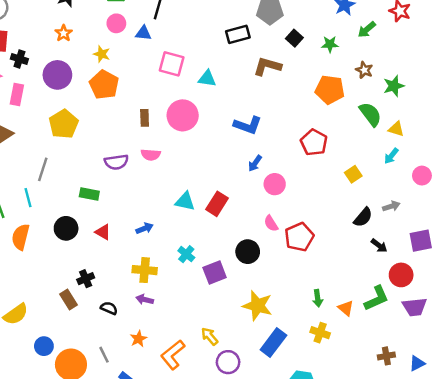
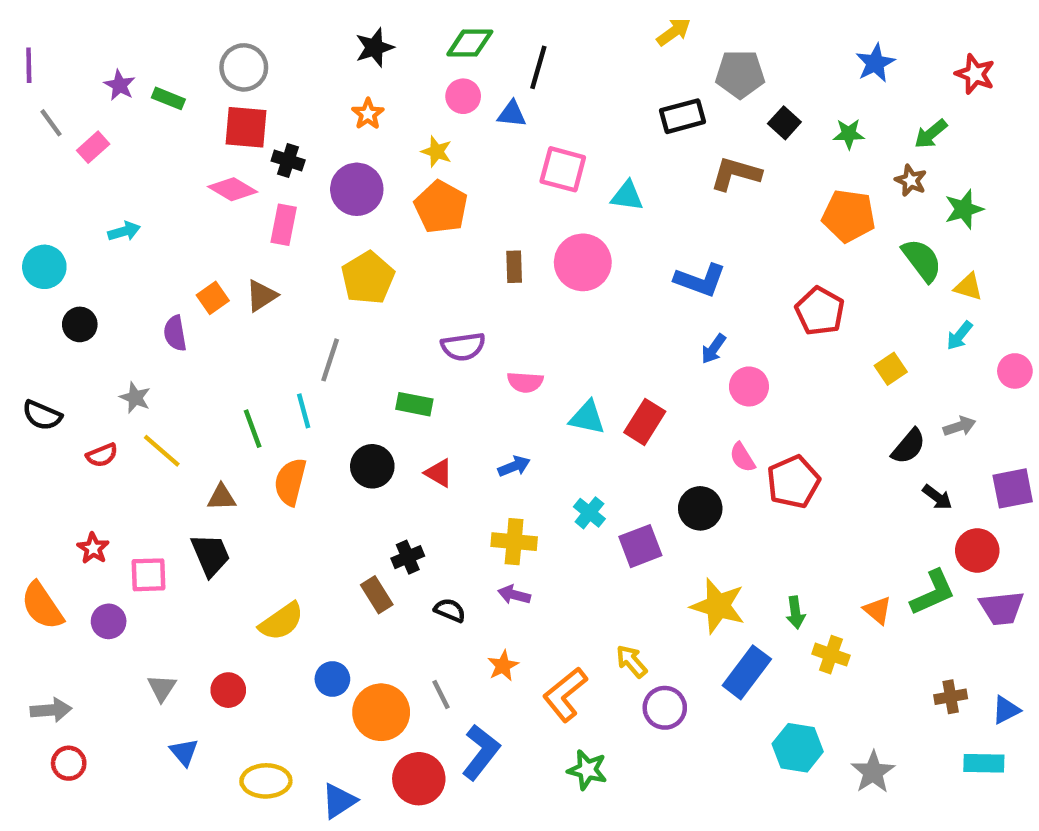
green arrow: (367, 29) -> (931, 134), moved
pink semicircle: (151, 155) -> (525, 382), moved
green arrow: (318, 298) -> (796, 613), moved

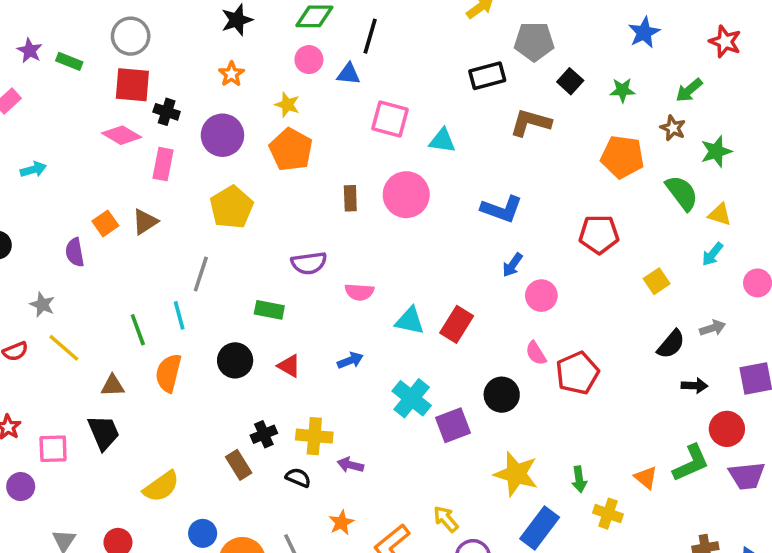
red pentagon: (820, 311) -> (599, 234), turned -30
black arrow: (937, 497) -> (694, 386), turned -35
cyan cross: (589, 513) -> (412, 398), size x1.5
yellow cross: (514, 542) -> (314, 436), moved

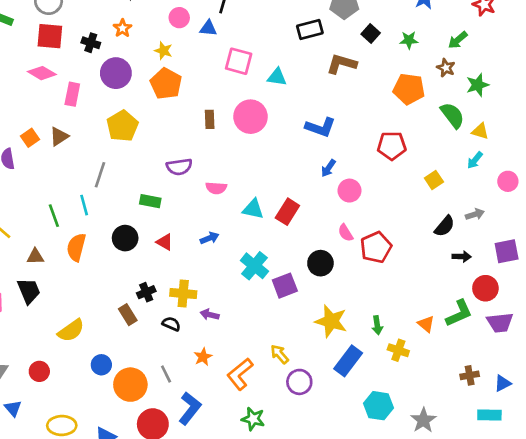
black cross: (167, 112) -> (91, 43), moved

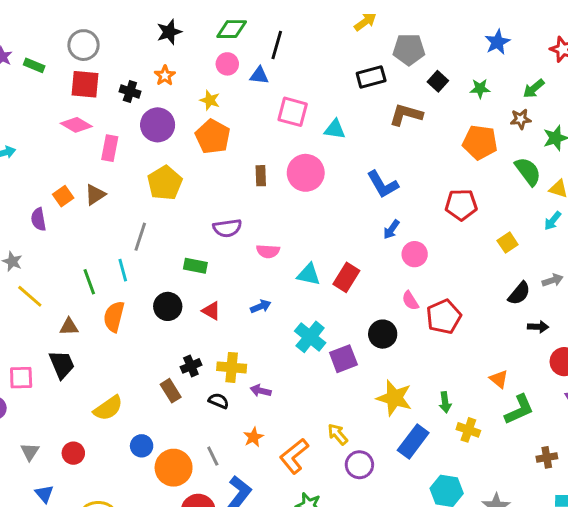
brown star: (446, 68) -> (521, 119), turned -30
blue L-shape: (320, 127) -> (383, 184), turned 40
green L-shape: (459, 313) -> (519, 410), moved
orange triangle: (426, 324) -> (499, 379), moved

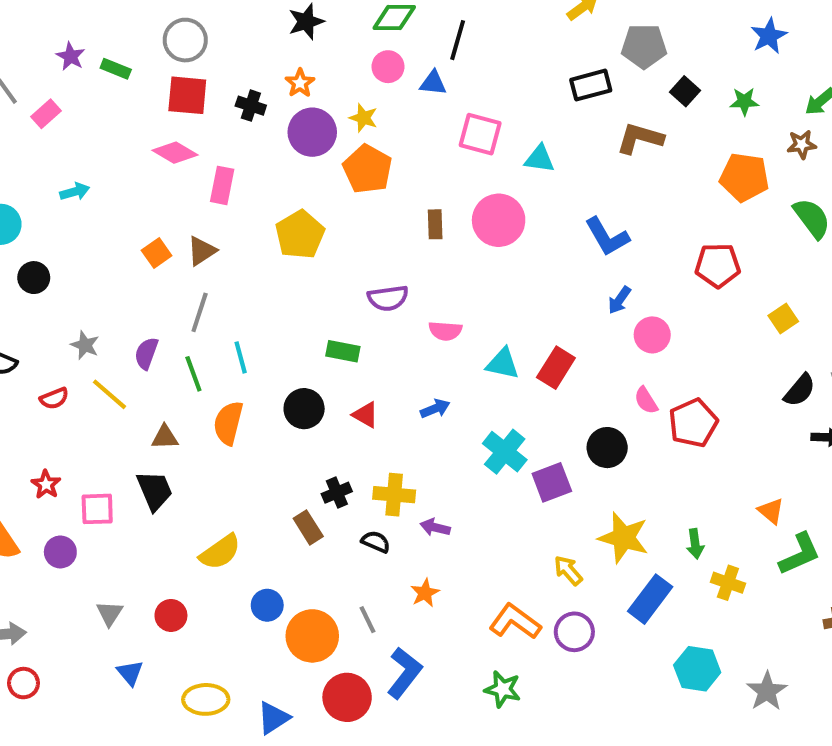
purple circle: (158, 125) -> (312, 132), moved
purple semicircle: (38, 219) -> (146, 353), moved, turned 30
gray line: (140, 237) -> (200, 312), moved
yellow arrow: (338, 434) -> (568, 570), moved
orange L-shape: (294, 456) -> (515, 622), moved, turned 75

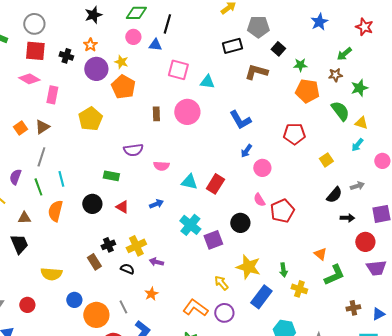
green star: (744, 101) -> (300, 65), moved
yellow cross: (394, 495) -> (136, 246), turned -30
yellow semicircle: (220, 552) -> (51, 274), turned 40

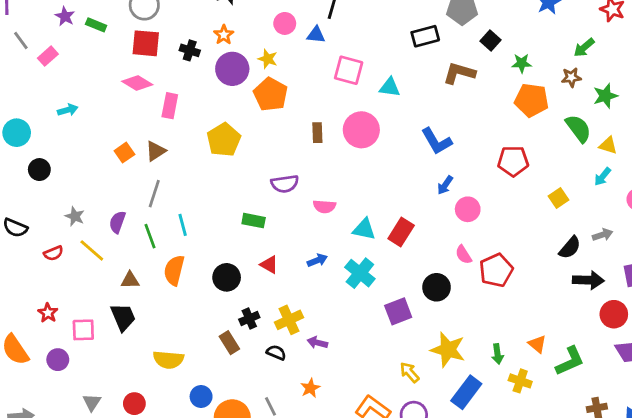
black circle: (92, 204) -> (227, 277), moved
black arrow: (347, 218) -> (588, 280), size x1.5
cyan cross: (190, 225) -> (360, 273), moved
orange triangle: (320, 254) -> (537, 344), moved

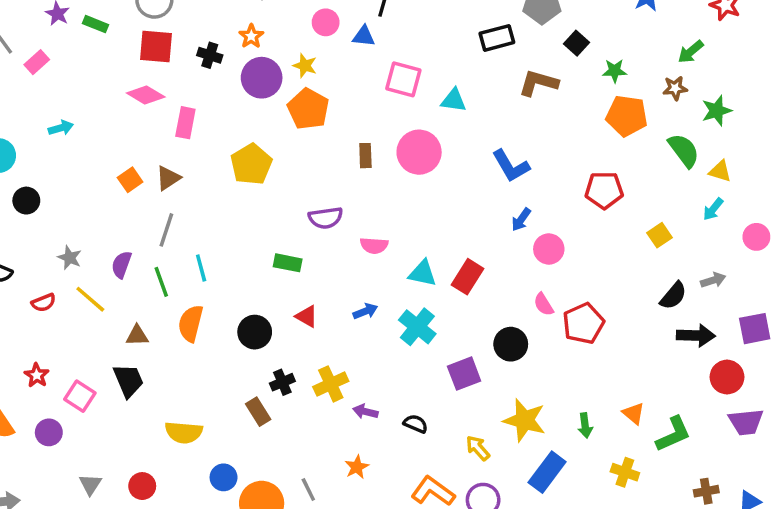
pink square: (83, 330) -> (80, 396), turned 35
black semicircle: (276, 353) -> (416, 424), moved
yellow cross: (520, 381) -> (625, 472), moved

